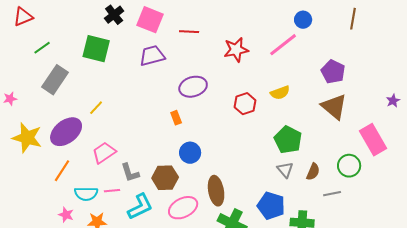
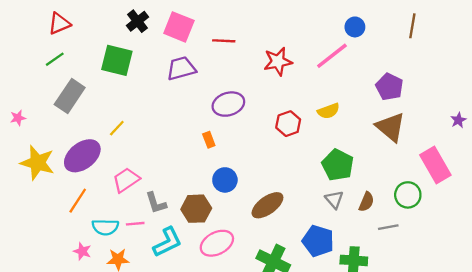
red triangle: (23, 17) -> (59, 24), moved
brown ellipse: (216, 191) -> (267, 205), moved, turned 64

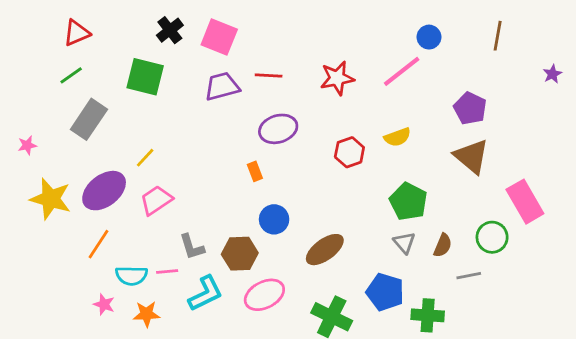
red line: (224, 41) -> (269, 75), moved
purple star: (458, 120) -> (552, 74), moved
pink trapezoid: (126, 180) -> (156, 200), moved

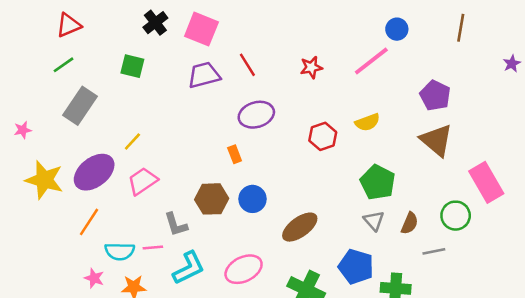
red line: (269, 75) -> (247, 65), turned 55
green square: (145, 77) -> (132, 66), size x0.7
red star: (337, 78) -> (311, 67), size x0.7
brown hexagon: (240, 254) -> (212, 199), moved

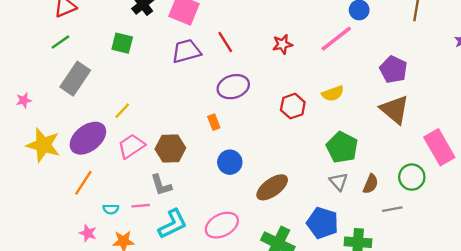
brown hexagon: (212, 199) -> (170, 148), moved
cyan semicircle: (120, 251) -> (111, 209), size x0.6

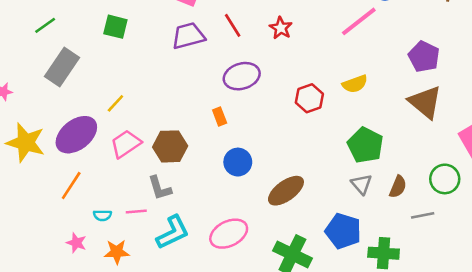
red star: (282, 44) -> (281, 28), moved, turned -30

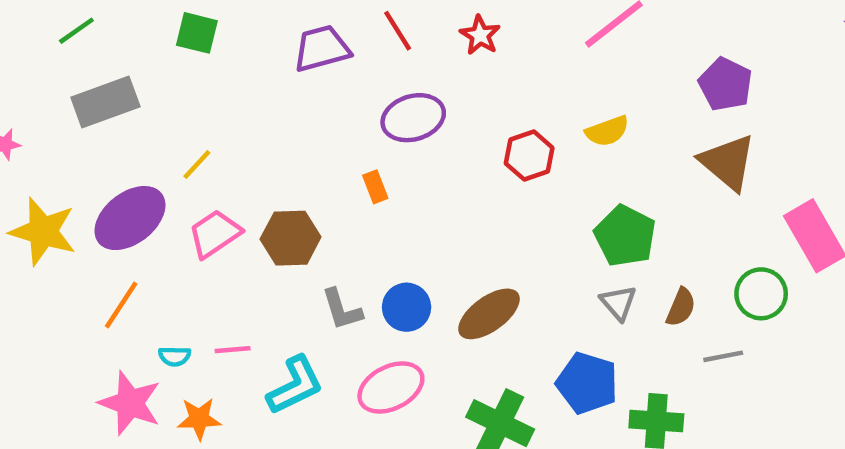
gray rectangle: (62, 67) -> (105, 102), turned 36
blue circle: (238, 162) -> (407, 307), moved
gray L-shape: (160, 188) -> (342, 309), moved
pink star: (76, 243) -> (130, 403), size x1.8

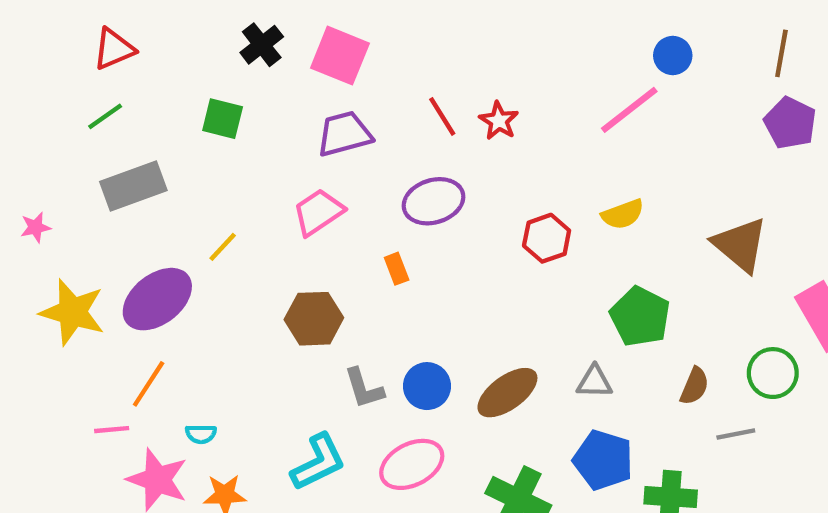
red line: (398, 31) -> (442, 116), moved
purple pentagon: (725, 84) -> (790, 123), moved
pink trapezoid: (215, 234) -> (318, 212), moved
gray triangle: (618, 303) -> (594, 382), moved, turned -48
pink line: (233, 350) -> (112, 430), moved

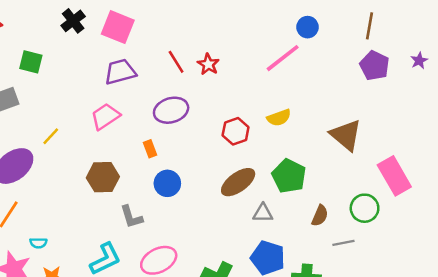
green square: (223, 119) -> (31, 62), moved
blue circle: (427, 386) -> (167, 183), moved
brown ellipse: (507, 393) -> (238, 182), moved

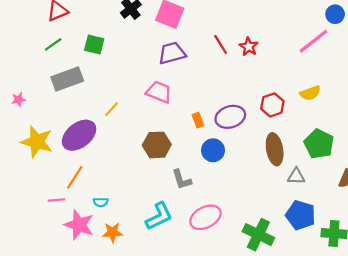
purple ellipse: (171, 110) -> (230, 117), moved
pink trapezoid: (105, 116) -> (159, 92), turned 56
brown ellipse: (238, 182) -> (275, 149), turned -64

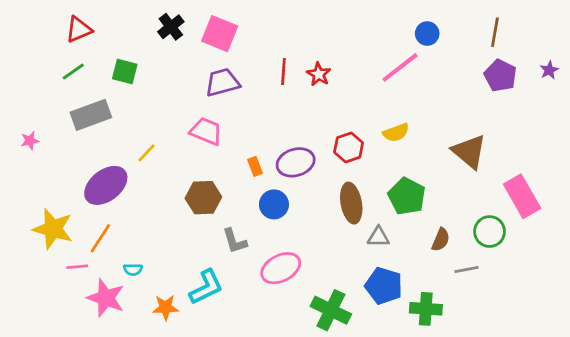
red line: (221, 44) -> (283, 72), turned 36
yellow star: (37, 142) -> (53, 229), moved
pink ellipse: (205, 217) -> (281, 268), moved
orange star: (113, 232) -> (165, 307), moved

